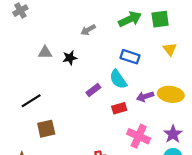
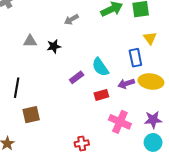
blue rectangle: (130, 57) -> (135, 58), moved, turned 60
black line: (31, 101) -> (17, 88), turned -48
purple star: (173, 134) -> (153, 120), turned 30

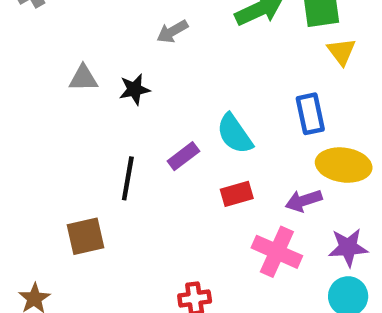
yellow triangle: (150, 38) -> (341, 52), moved
purple arrow: (126, 84) -> (304, 201), moved
black line: (17, 88) -> (128, 178), moved

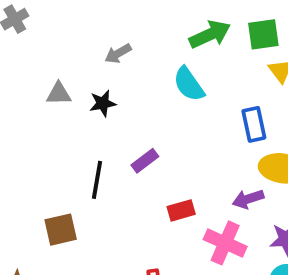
gray arrow: (172, 32) -> (118, 54), moved
cyan semicircle: (235, 134) -> (189, 84), moved
red rectangle: (237, 194) -> (181, 210), moved

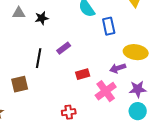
blue rectangle: (254, 124) -> (109, 26), moved
pink cross: (225, 243) -> (106, 91), turned 30

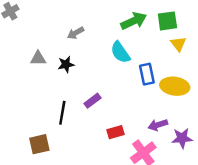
yellow ellipse: (136, 52) -> (175, 86), moved
purple star: (138, 89) -> (182, 138), moved

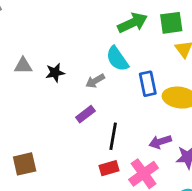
gray arrow: (76, 33) -> (95, 81), moved
black line: (62, 113) -> (113, 136), moved
red rectangle: (115, 132) -> (109, 168), moved

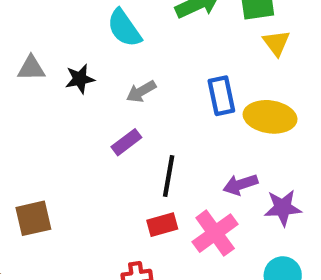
cyan semicircle: (117, 59) -> (124, 28), moved

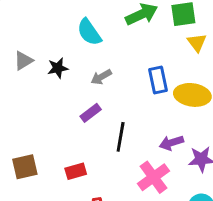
gray triangle: (31, 68) -> (23, 61), turned -30
red rectangle: (162, 225) -> (76, 171), moved

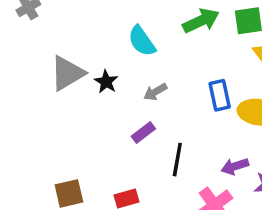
gray triangle: (23, 61) -> (67, 73), size x1.6
black star: (58, 68) -> (106, 82), turned -30

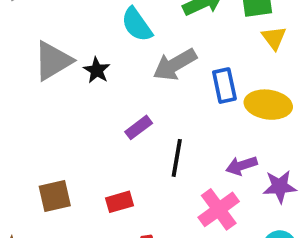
gray arrow: (155, 92) -> (175, 65), moved, size x1.6

